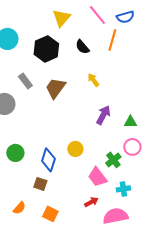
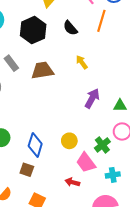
brown trapezoid: (55, 88) -> (42, 70), turned 45
yellow circle: (75, 149) -> (69, 141), moved
red arrow: (91, 202) -> (72, 182), moved, turned -136

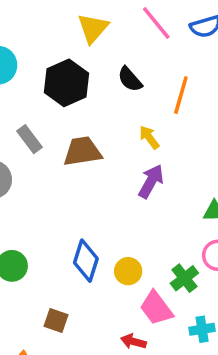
orange line: (101, 21) -> (181, 95), moved
purple arrow: (92, 98) -> (151, 181), moved
blue diamond: (35, 145) -> (86, 261), moved

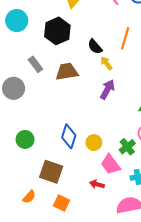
black semicircle: (130, 79) -> (95, 47), moved
brown square: (56, 320) -> (51, 172), size x1.6

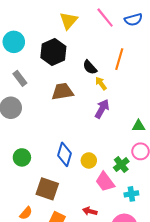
gray rectangle: (35, 64) -> (20, 78), moved
red arrow: (97, 184) -> (90, 211), moved

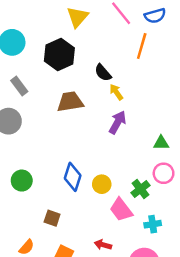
orange line: (119, 59) -> (142, 46), moved
brown square: (47, 189) -> (52, 218), size x0.6

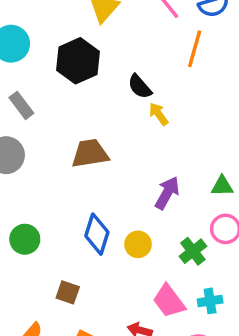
brown trapezoid: (70, 102) -> (90, 153), moved
purple arrow: (117, 122) -> (167, 193), moved
pink trapezoid: (121, 210) -> (169, 301), moved

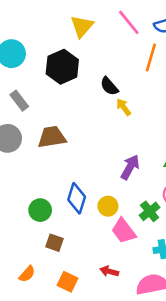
brown trapezoid: (90, 153) -> (52, 137), moved
green circle: (25, 239) -> (40, 210), moved
pink trapezoid: (169, 301) -> (124, 231), moved

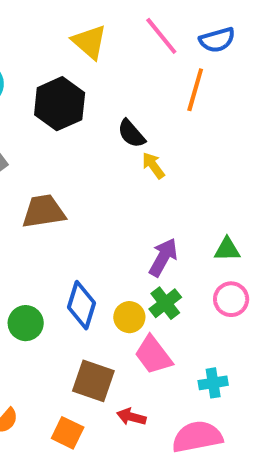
yellow triangle: (82, 26) -> (89, 42), turned -30
green cross: (150, 211) -> (165, 303), moved
brown square: (54, 243) -> (93, 381), moved, size x1.5

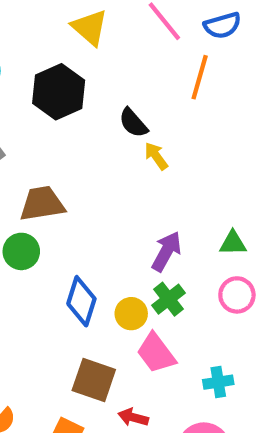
green circle: (26, 323) -> (21, 251), moved

